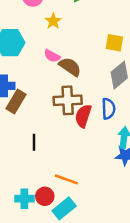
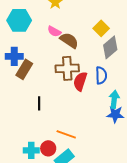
yellow square: (114, 43) -> (101, 28), moved, turned 35

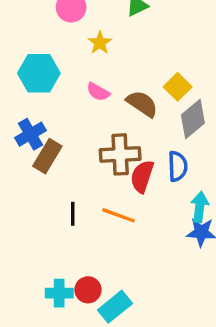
brown semicircle: (69, 40) -> (142, 104), moved
blue cross: (14, 56) -> (30, 134), turned -30
orange line: (66, 134) -> (118, 215), moved

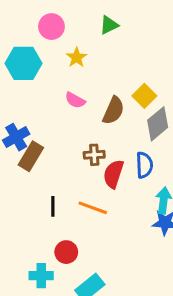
cyan hexagon: (39, 73) -> (23, 63), moved
brown semicircle: (142, 104) -> (113, 111), turned 80
brown cross: (120, 154) -> (94, 155), size x0.6
red circle: (88, 290) -> (66, 252), moved

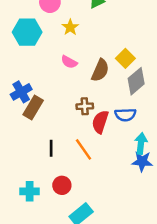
blue semicircle: (144, 165) -> (125, 115), turned 90
orange line: (93, 208) -> (83, 149), turned 35
cyan cross: (41, 276) -> (30, 191), moved

